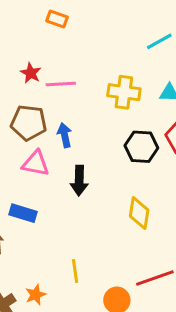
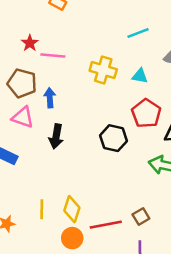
black hexagon: (141, 147) -> (113, 138), moved
yellow diamond: (139, 213) -> (72, 209), moved

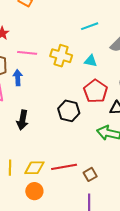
pink line: (53, 56) -> (27, 53), moved
black arrow: (56, 136) -> (22, 120), moved
yellow diamond: (72, 209) -> (34, 168), turned 70
red line: (106, 225) -> (64, 167), moved

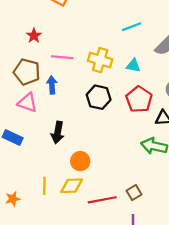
black hexagon: (69, 111) -> (99, 97), moved
red line: (64, 167) -> (102, 200), moved
orange circle: (34, 191) -> (80, 161), moved

